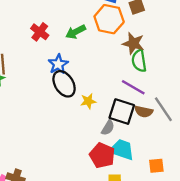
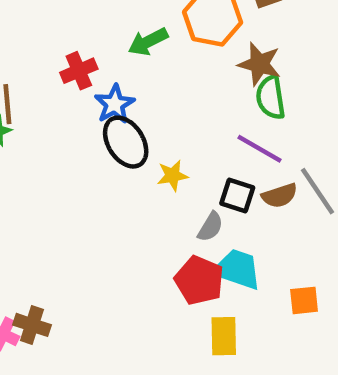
red cross: (40, 32) -> (79, 71), moved, turned 30
black square: (122, 112) -> (237, 196), size x0.7
brown semicircle: (144, 112) -> (280, 196), turned -30

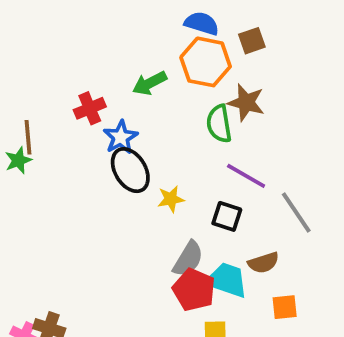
green semicircle: (271, 97) -> (219, 124), moved
brown semicircle: (280, 196) -> (263, 263), moved
gray semicircle: (210, 227) -> (188, 259), moved, size x1.4

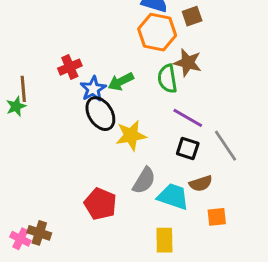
green arrow: (150, 83) -> (121, 82), moved
yellow star: (171, 199) -> (131, 135), size x1.5
black square: (227, 216) -> (188, 149), moved
red pentagon: (194, 290) -> (100, 204), moved

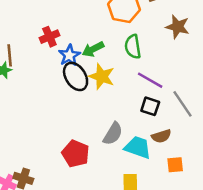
brown star: (188, 63) -> (178, 27), moved
yellow star: (131, 135) -> (102, 76), moved, turned 30

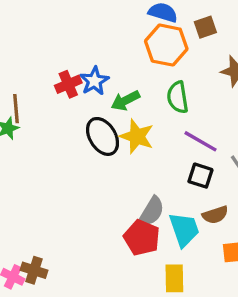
blue star: (69, 55) -> (94, 81), moved
cyan trapezoid: (138, 147) -> (184, 229), turned 52
red pentagon: (76, 154) -> (142, 238), moved

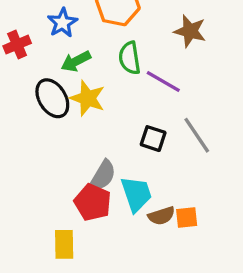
blue star: (94, 81) -> (62, 23), moved
purple line: (200, 141) -> (163, 81), moved
brown semicircle: (215, 215) -> (162, 216), moved
yellow rectangle: (174, 278) -> (64, 244), moved

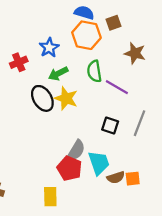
gray line: (197, 135) -> (139, 123), turned 55

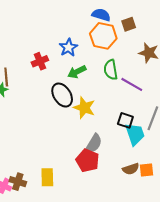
yellow star: (66, 98) -> (84, 108), moved
cyan trapezoid: (99, 163) -> (135, 134), moved
yellow rectangle: (50, 197) -> (47, 177), moved

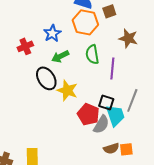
purple line: (132, 84) -> (112, 68), turned 65
gray semicircle: (94, 144) -> (101, 124), moved
red pentagon: (87, 160) -> (88, 114), moved

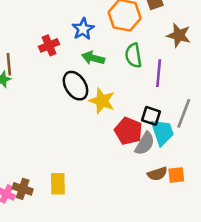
green arrow: (60, 56) -> (93, 58), turned 42

